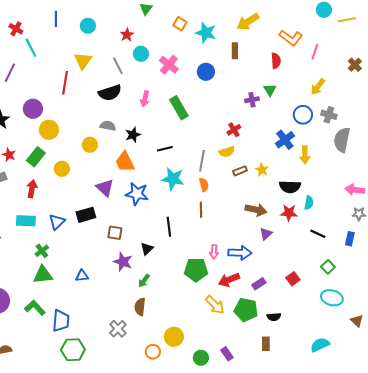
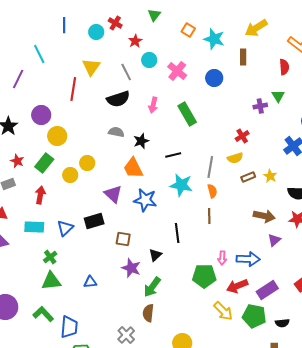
red cross: (16, 29) -> (115, 23), moved
yellow circle: (90, 145) -> (87, 163), moved
green arrow: (144, 281) -> (152, 287), size x1.5
purple rectangle: (259, 284) -> (267, 290), size x1.5

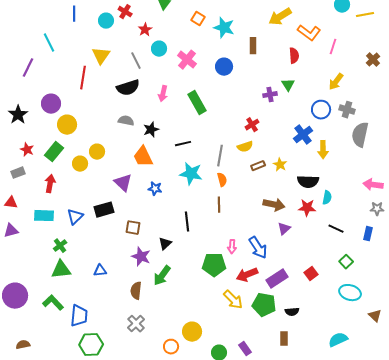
yellow arrow: (256, 28) -> (280, 17), moved
blue star: (145, 200) -> (155, 189), size x0.6
blue arrow: (248, 259) -> (258, 248), turned 55
brown semicircle: (148, 313) -> (136, 291), moved

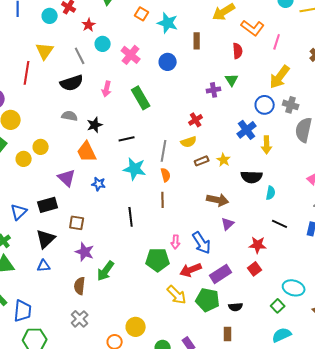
yellow arrow: (336, 82) -> (280, 77), size x1.4
red star: (307, 208) -> (258, 245), moved
black triangle: (165, 244) -> (46, 239), moved, size x1.5
green square: (346, 262) -> (278, 306), moved

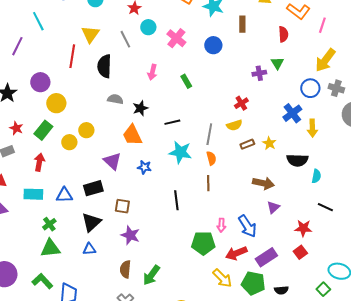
black semicircle: (72, 83) -> (104, 66), moved, turned 110
green rectangle: (141, 98) -> (186, 81), size x0.6
blue triangle: (19, 212) -> (64, 195), turned 42
green arrow: (106, 271) -> (151, 275), moved

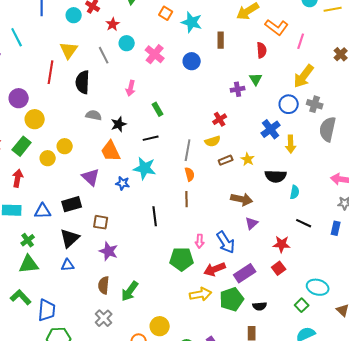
green rectangle: (186, 81) -> (158, 109), moved
cyan star: (180, 152) -> (145, 168), moved
yellow arrow: (222, 278) -> (201, 294), turned -55
green pentagon: (253, 283) -> (232, 299), turned -30

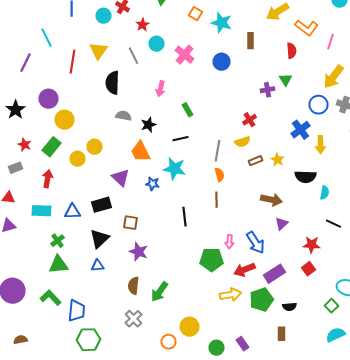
red line: (51, 72) -> (72, 62), moved

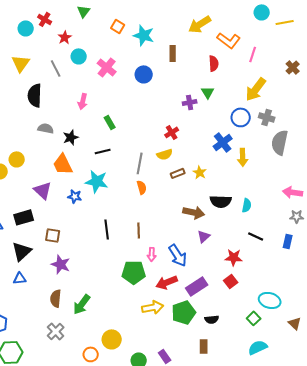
black semicircle: (306, 177) -> (221, 201), moved
brown line: (216, 200) -> (139, 230), moved

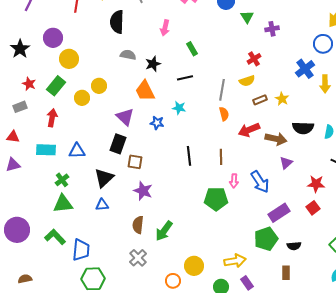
green triangle: (208, 92) -> (247, 17), moved
cyan star: (97, 181) -> (179, 108), size x0.6
black rectangle: (24, 217) -> (118, 144), moved, turned -54
red arrow: (167, 282) -> (249, 130), moved
yellow arrow: (153, 307) -> (235, 261), moved

